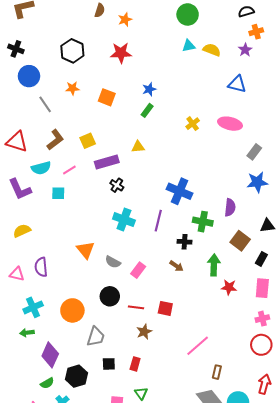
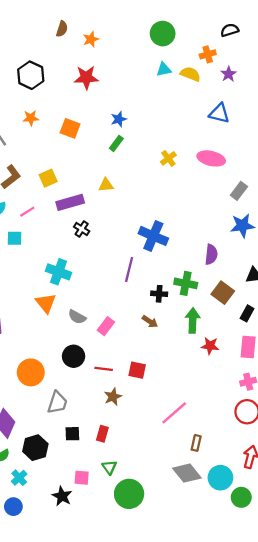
orange cross: (256, 32) -> (208, 54), moved
cyan cross: (124, 220) -> (58, 272), moved
green cross: (203, 222) -> (186, 283), moved

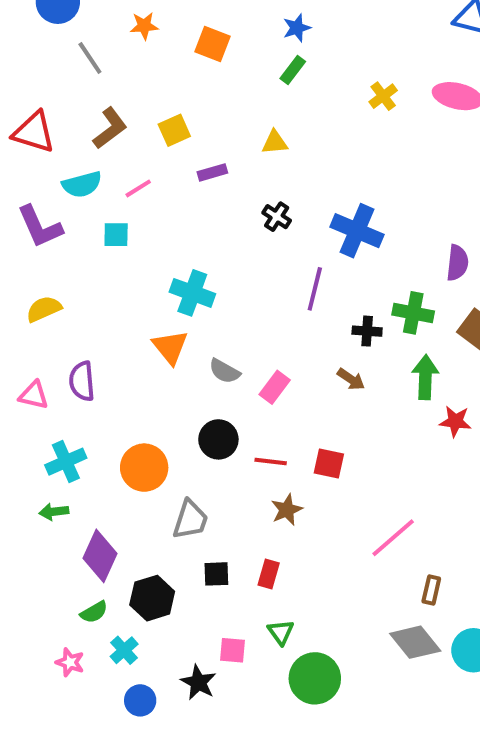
purple rectangle: (70, 202) -> (212, 172), size x0.6
black cross: (82, 229) -> (277, 217), moved
blue circle: (13, 507) -> (140, 700), moved

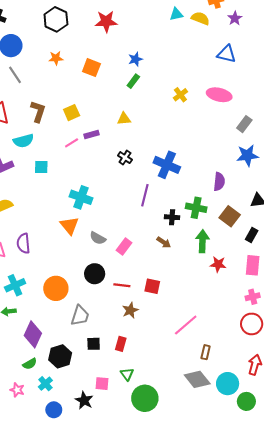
gray line: (90, 58) -> (15, 75), moved
brown L-shape: (110, 128) -> (38, 111), turned -35
pink line: (138, 188) -> (72, 143), moved

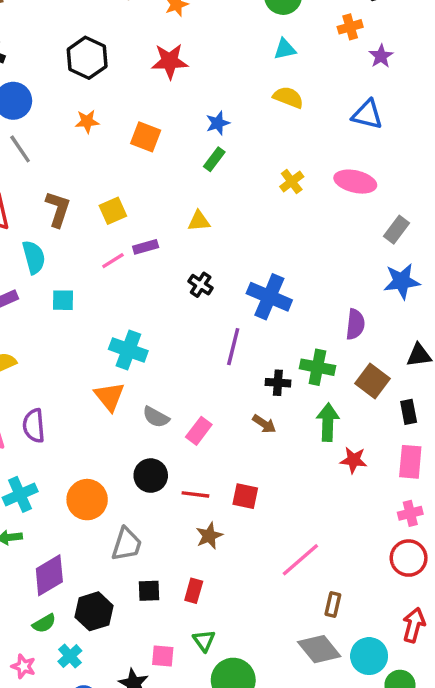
yellow semicircle: (200, 18) -> (288, 97), moved
cyan semicircle: (23, 141) -> (34, 257), turned -90
black rectangle: (252, 235) -> (409, 412), turned -40
purple diamond: (33, 334) -> (49, 575), turned 35

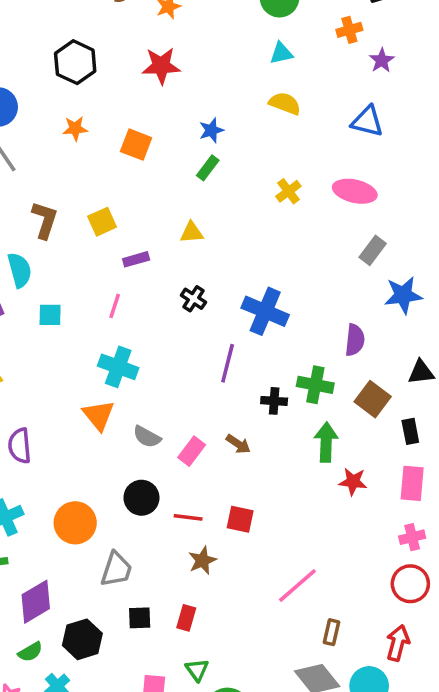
gray rectangle: (397, 230) -> (373, 250), moved
pink line: (113, 261) -> (115, 306), moved, turned -40
brown arrow: (264, 424) -> (238, 444), moved
red arrow: (414, 625) -> (398, 643), moved

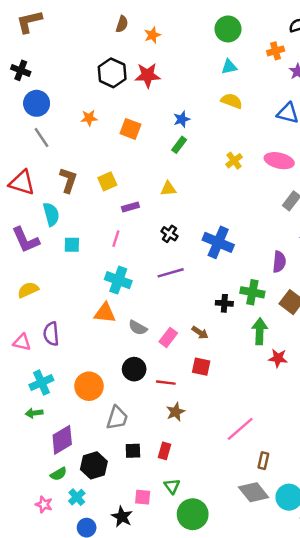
black hexagon: (75, 62) -> (112, 73), moved
purple line: (228, 363) -> (171, 273), moved, turned 60
orange triangle: (98, 415) -> (105, 313), turned -45
red square: (240, 519) -> (201, 367), moved

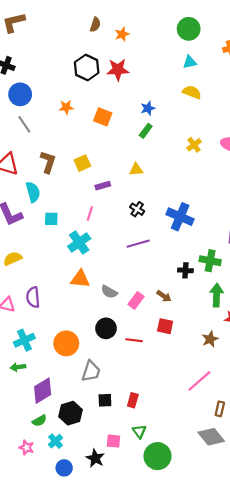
cyan cross: (118, 280) -> (79, 242), moved, turned 35
brown star: (176, 412) -> (210, 339), moved

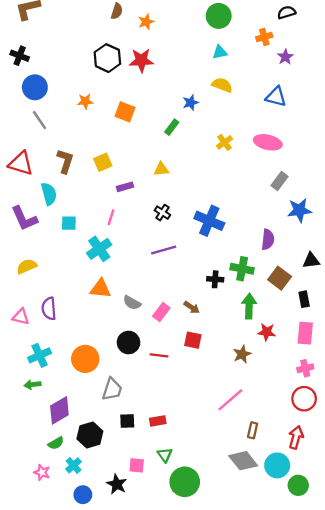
blue star: (148, 108) -> (191, 103), moved
red rectangle: (133, 400) -> (158, 421), turned 64

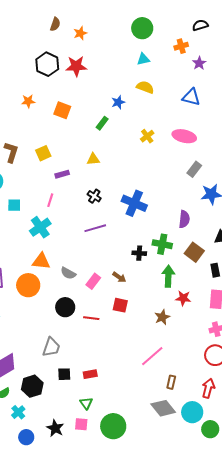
orange circle: (85, 359) -> (28, 285), moved
green triangle: (165, 455) -> (86, 403), moved
pink square: (137, 465) -> (81, 424), moved

